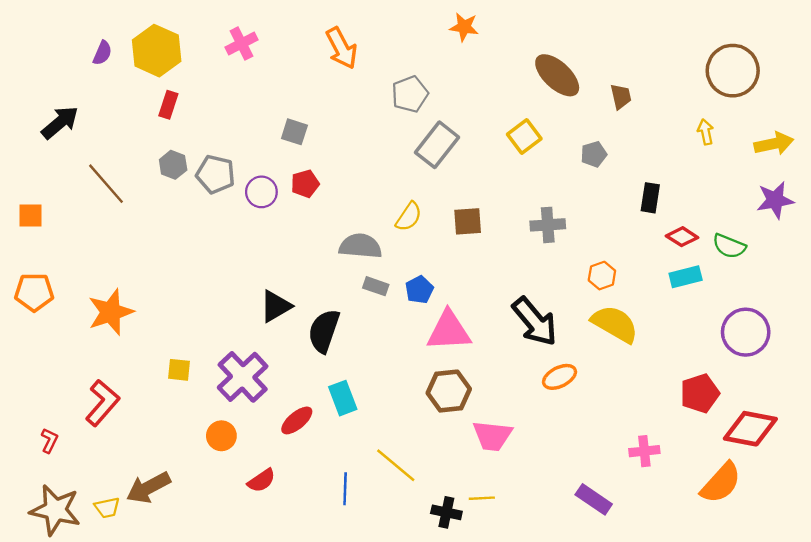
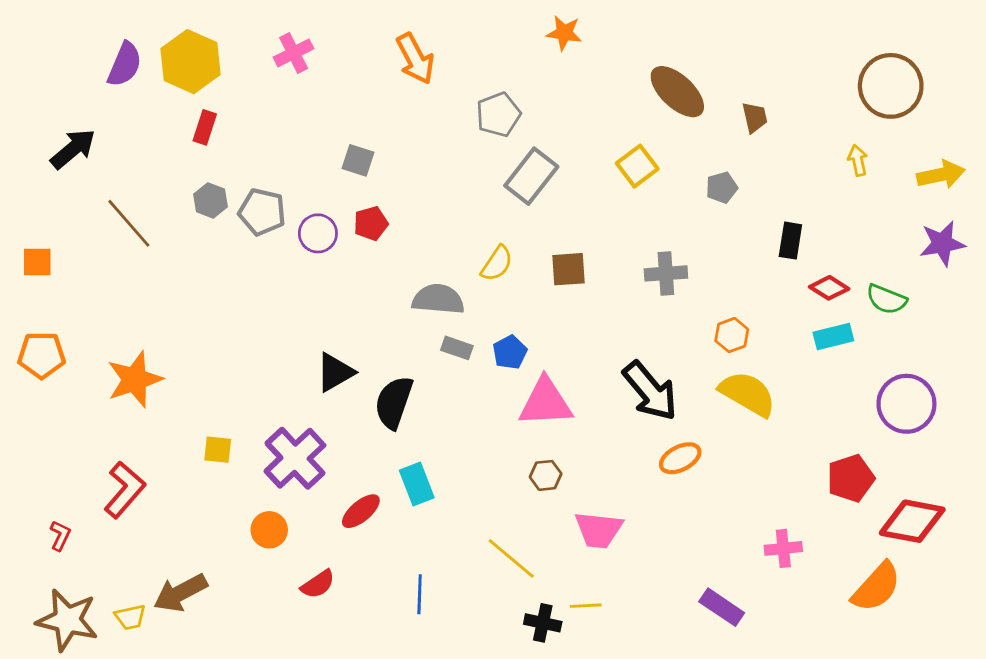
purple semicircle: (102, 53) -> (125, 64), size x1.5
brown hexagon: (449, 391) -> (546, 475), size x0.6
yellow line: (396, 465) -> (511, 558), moved

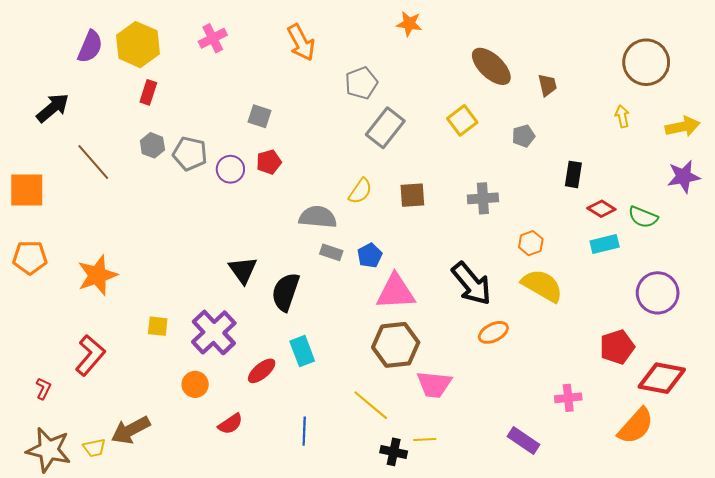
orange square: (37, 262) -> (27, 190), size x1.6
black triangle: (335, 372) -> (243, 270), turned -36
brown hexagon: (546, 475) -> (396, 345), size x2.0

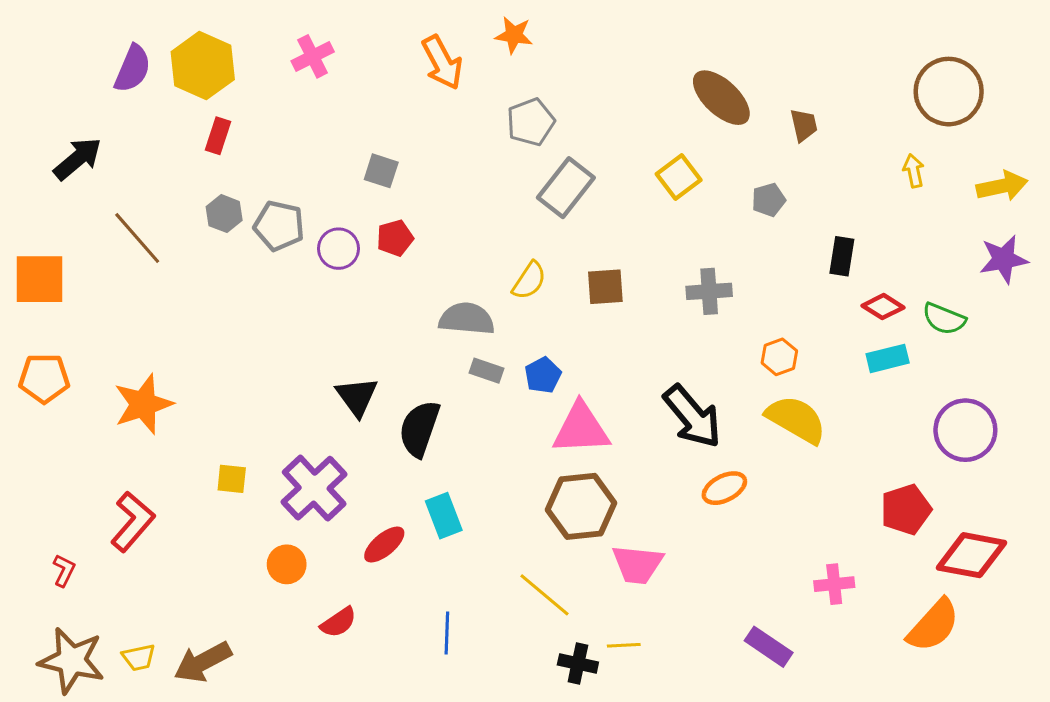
orange star: (409, 24) -> (514, 35), moved
brown arrow: (131, 430) -> (203, 662), moved

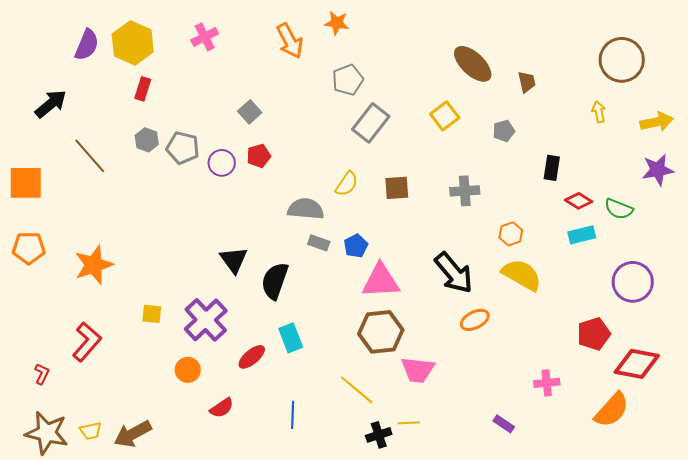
gray square: (381, 171) -> (250, 112), turned 30
purple rectangle: (769, 647) -> (504, 424), size x0.7
black cross: (578, 664) -> (379, 435), turned -30

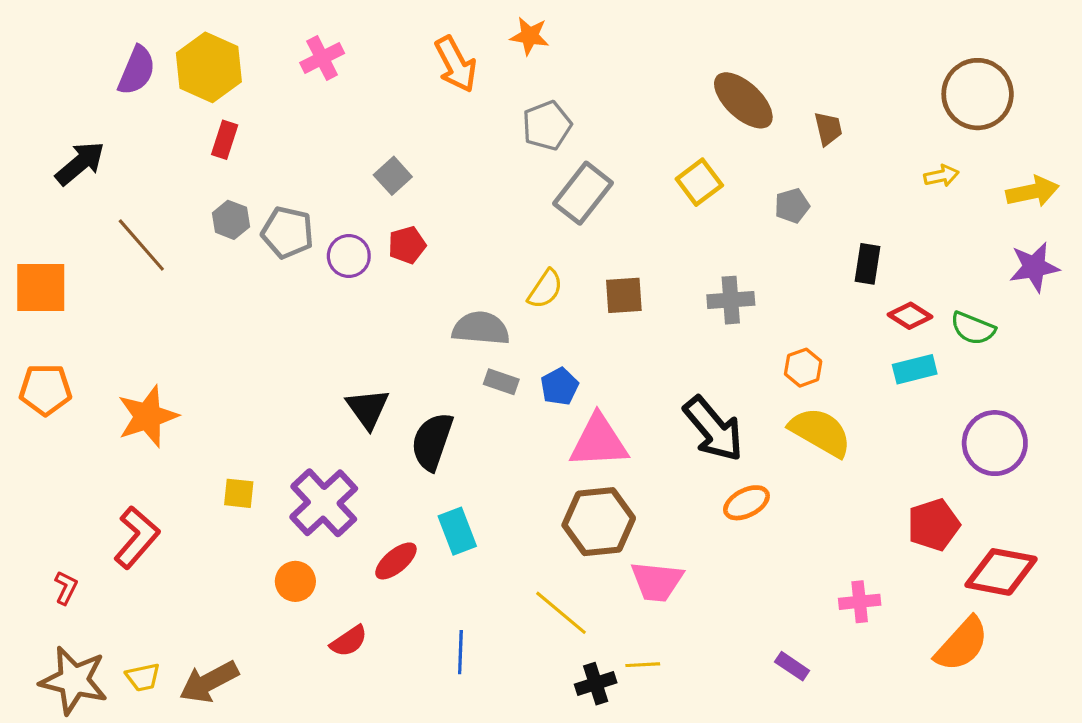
yellow arrow: (599, 112) -> (941, 176), turned 90

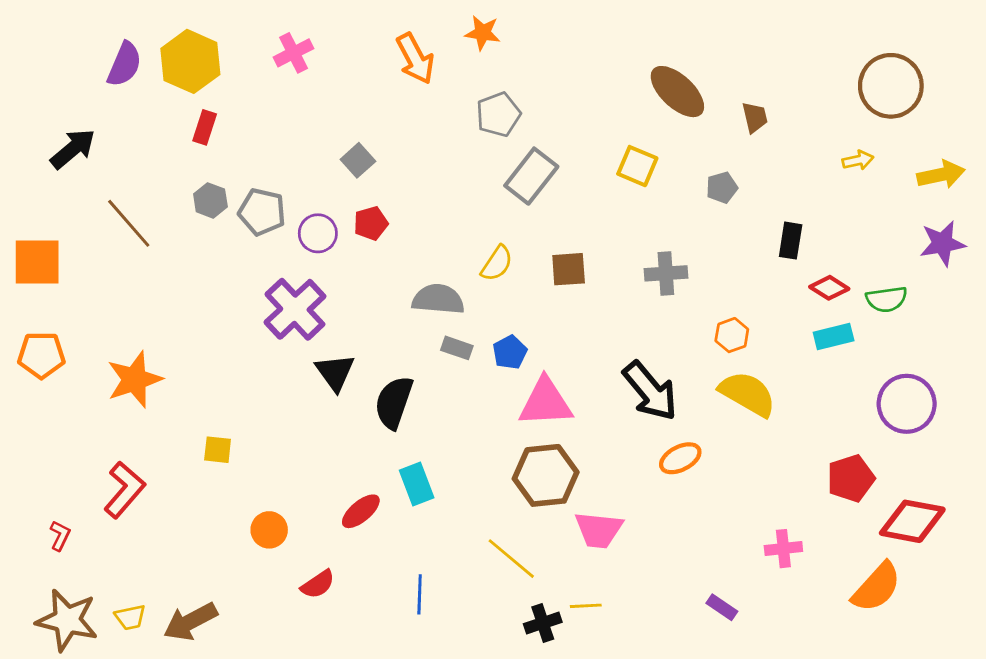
yellow square: (699, 182) -> (637, 166), turned -30
green semicircle: (973, 328) -> (887, 299), turned -30
purple cross: (324, 503) -> (295, 309), moved

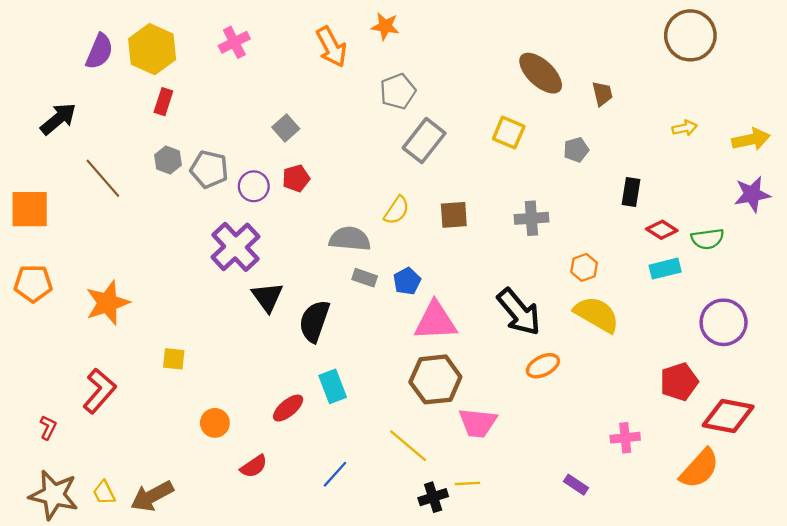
brown circle: (891, 86) -> (690, 35), moved
blue line: (420, 594) -> (335, 474), turned 40
yellow trapezoid: (130, 617) -> (104, 493), turned 75

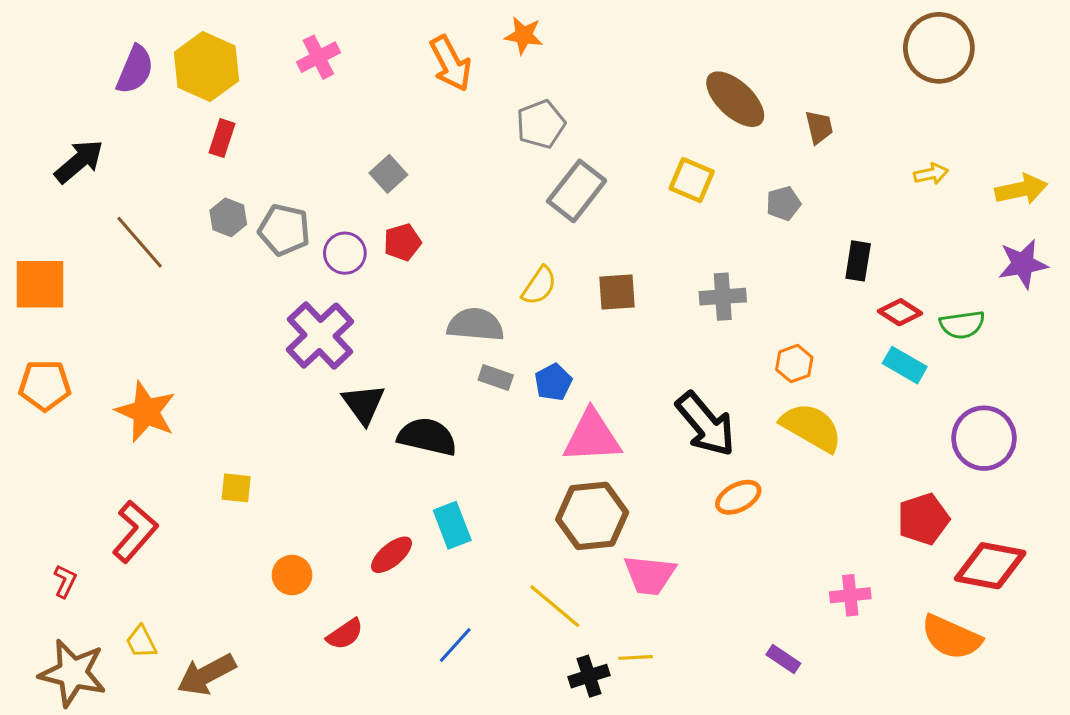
cyan rectangle: (665, 269) -> (905, 365), turned 44
orange star: (107, 303) -> (146, 412), turned -30
black semicircle: (314, 321) -> (427, 437), turned 84
orange semicircle: (700, 469) -> (951, 637), turned 72
yellow trapezoid: (104, 493) -> (141, 642), moved

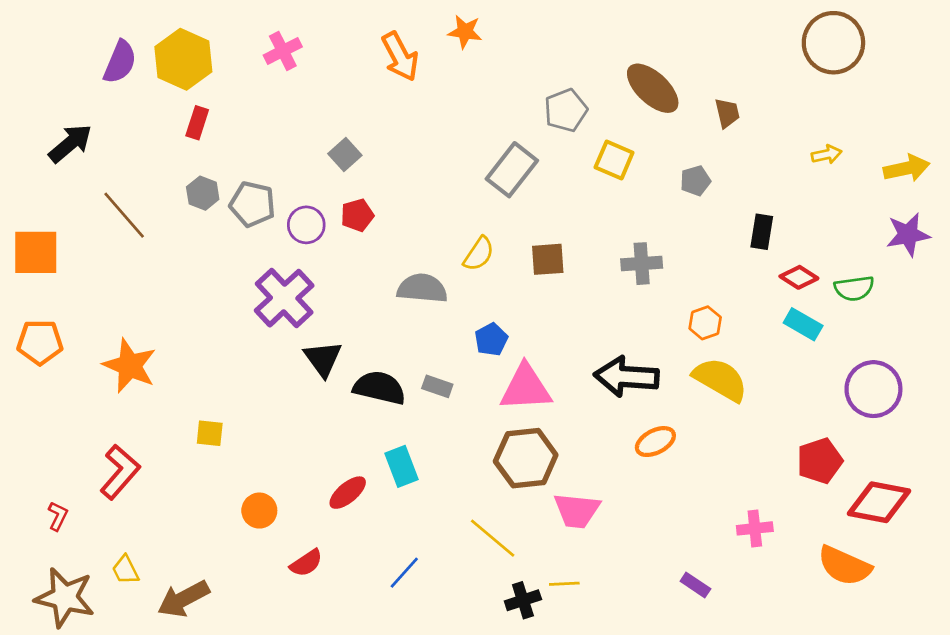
gray pentagon: (541, 124) -> (566, 110), moved
gray rectangle: (496, 378) -> (437, 386), moved
black arrow: (706, 424) -> (626, 377), turned 134

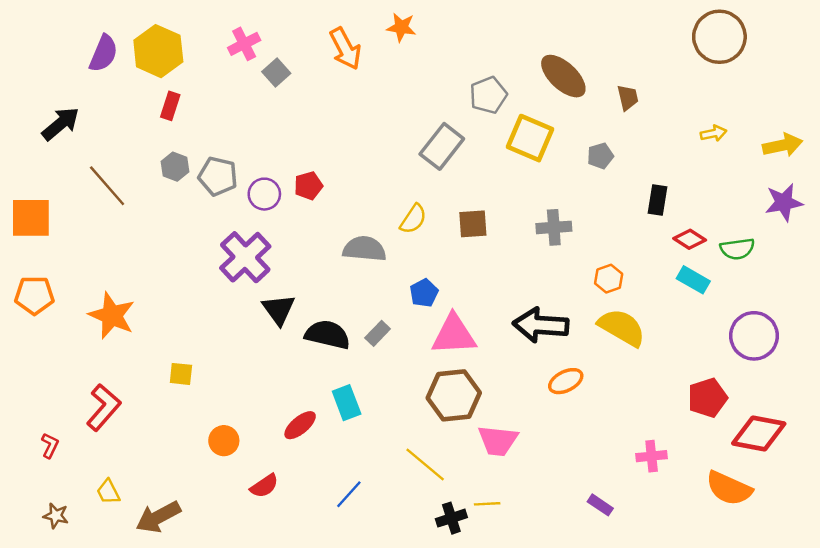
gray square: (345, 154) -> (276, 73), moved
yellow square: (614, 160) -> (530, 138), size x1.4
gray rectangle: (437, 386) -> (378, 333), turned -65
brown star: (65, 597) -> (56, 516), size x0.5

